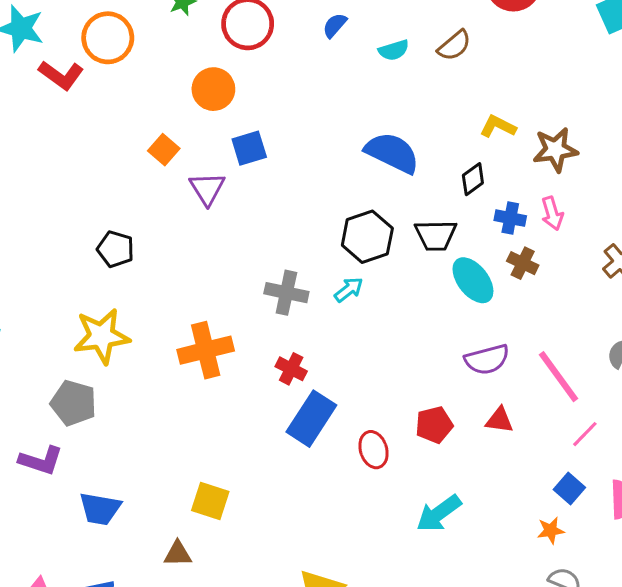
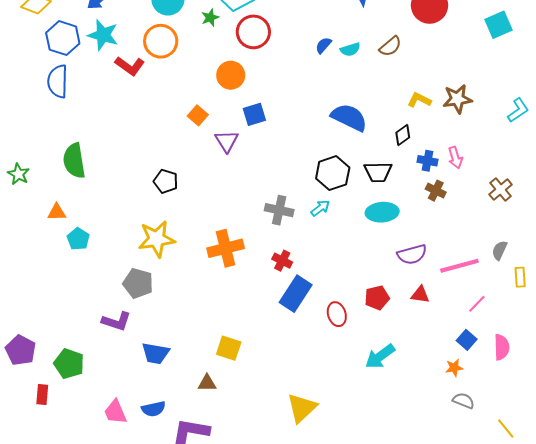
blue semicircle: (335, 25) -> (323, 45), moved
brown star: (555, 150) -> (457, 99), moved
cyan ellipse: (473, 280) -> (382, 212), moved, turned -56
pink line: (558, 377) -> (459, 266), turned -69

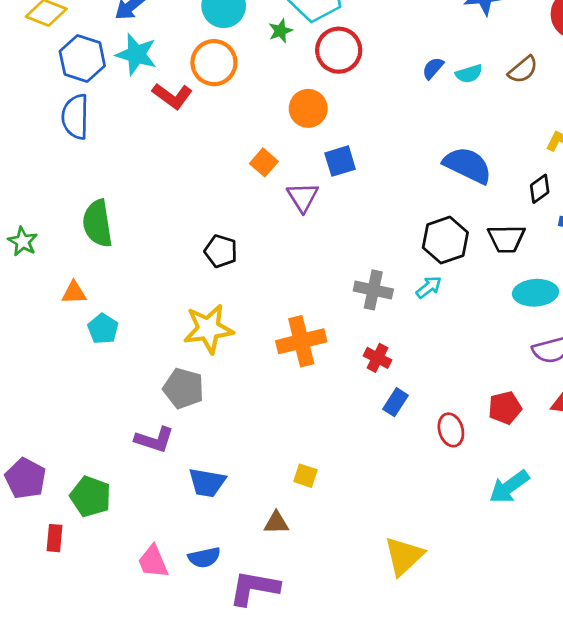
cyan ellipse: (382, 212) -> (535, 293), moved
blue rectangle: (296, 294) -> (395, 402), size x0.6
yellow square: (229, 348) -> (305, 476), size x0.7

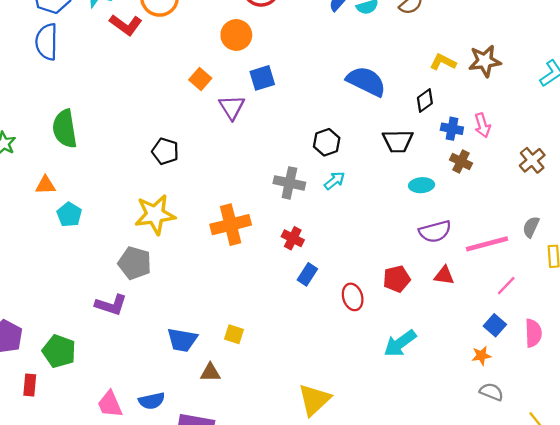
black hexagon: (445, 240) -> (327, 142), moved, size x0.7
cyan ellipse: (535, 293) -> (421, 185), size x0.7
blue trapezoid: (207, 483) -> (182, 340), moved

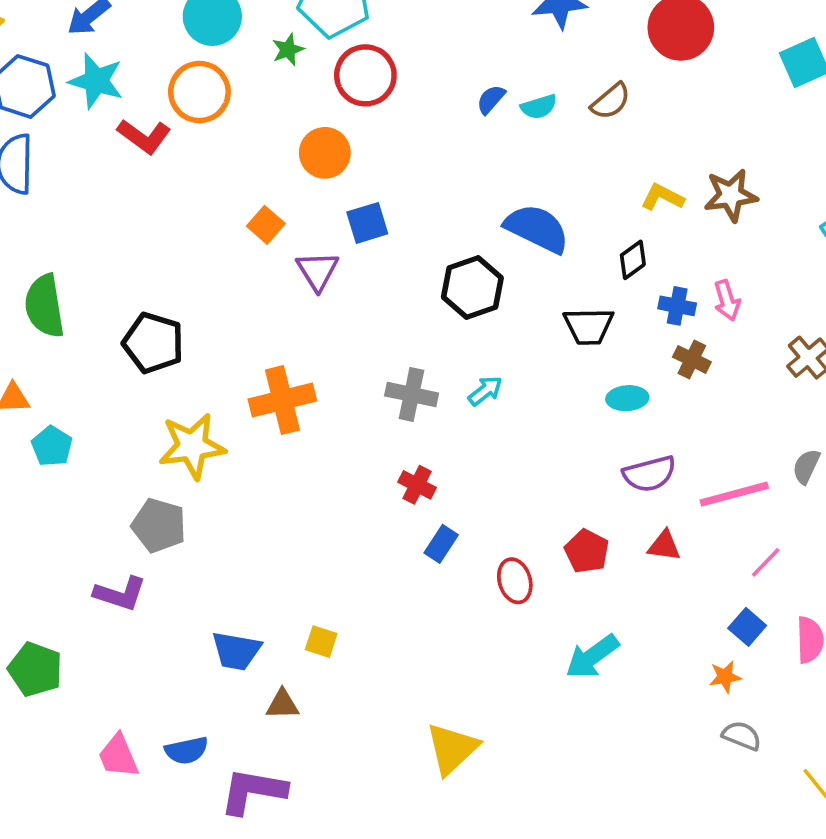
black hexagon: (327, 142) -> (472, 287), moved, size x1.4
black pentagon: (165, 151) -> (153, 343), moved, size x1.4
orange cross: (231, 225) -> (282, 400), moved
red pentagon: (397, 279) -> (587, 551), turned -30

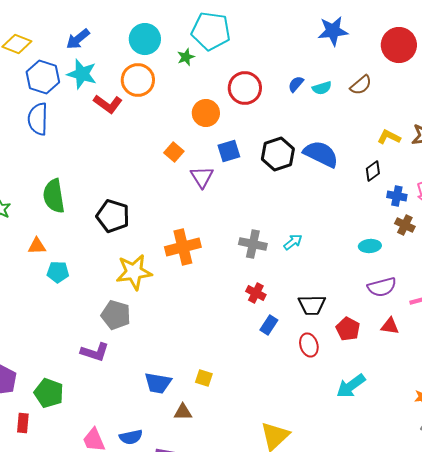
red circle: (365, 75) -> (245, 88), moved
black hexagon: (472, 287) -> (278, 154), moved
black trapezoid: (589, 326) -> (312, 305), moved
cyan pentagon: (52, 446) -> (58, 272), turned -30

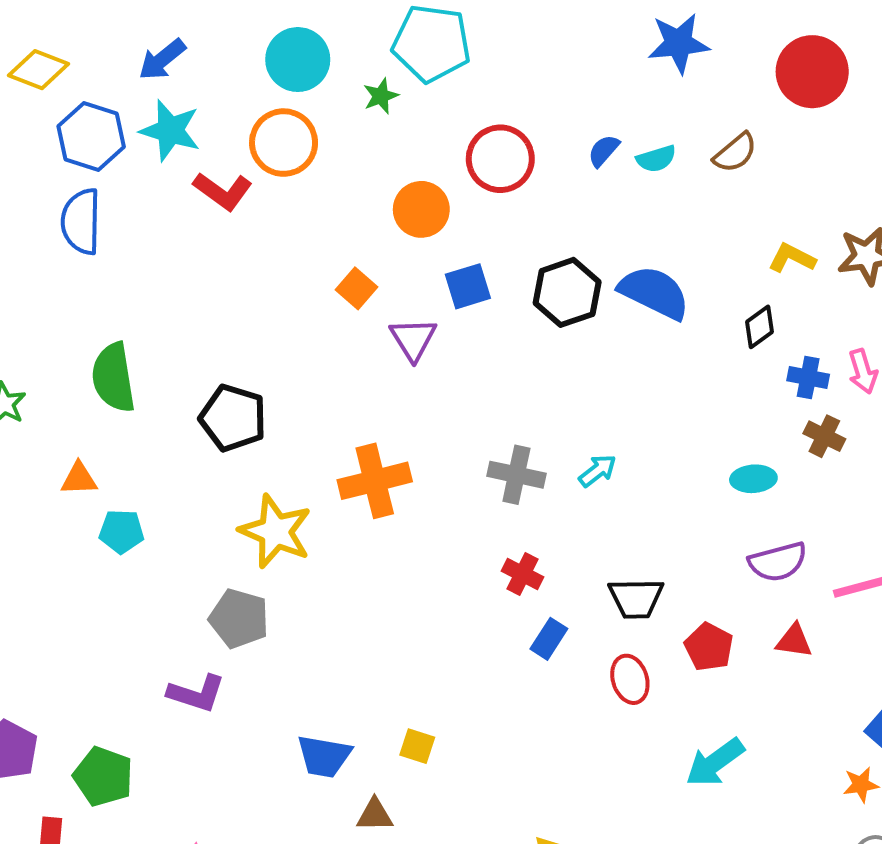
yellow star: (134, 272) -> (275, 531), turned 30

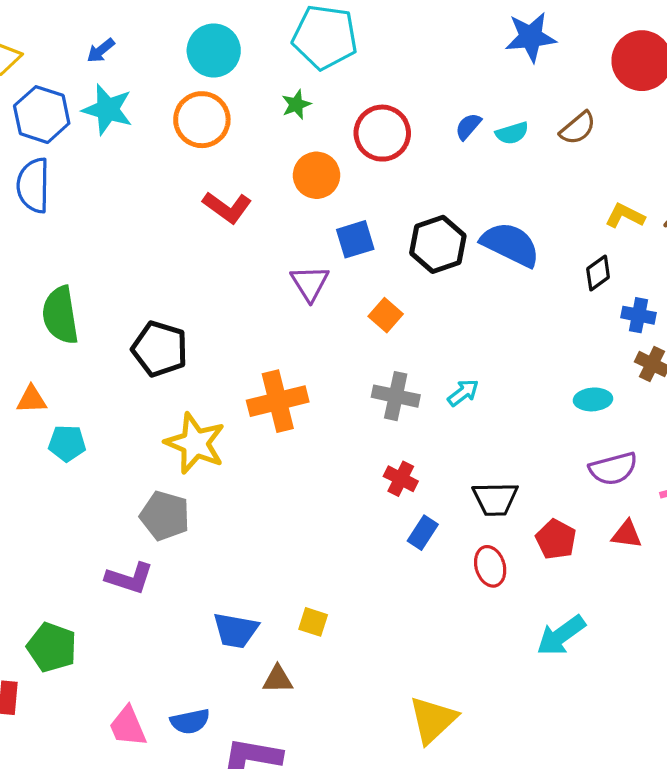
blue arrow: (162, 60) -> (101, 51), size x0.7
green star: (381, 96) -> (296, 104), moved
red L-shape: (223, 191) -> (227, 207), moved
orange square: (356, 288) -> (386, 315), moved

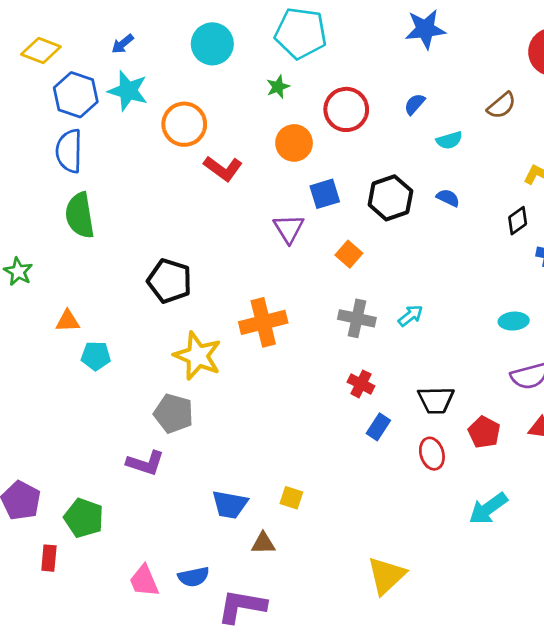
blue star: (531, 37) -> (425, 29), moved
orange circle: (202, 120) -> (184, 124), moved
cyan semicircle: (512, 133) -> (449, 140), moved
blue semicircle: (510, 244) -> (448, 198), size x0.5
green semicircle: (60, 315) -> (80, 215), moved

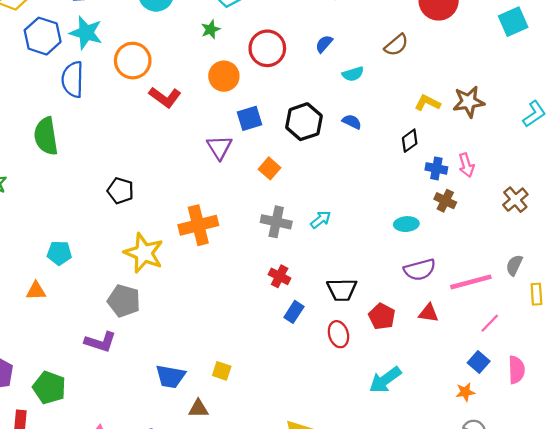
blue semicircle: (69, 151) -> (73, 79), moved
black pentagon: (169, 281) -> (120, 191), size x0.7
orange triangle: (68, 321) -> (36, 291), moved

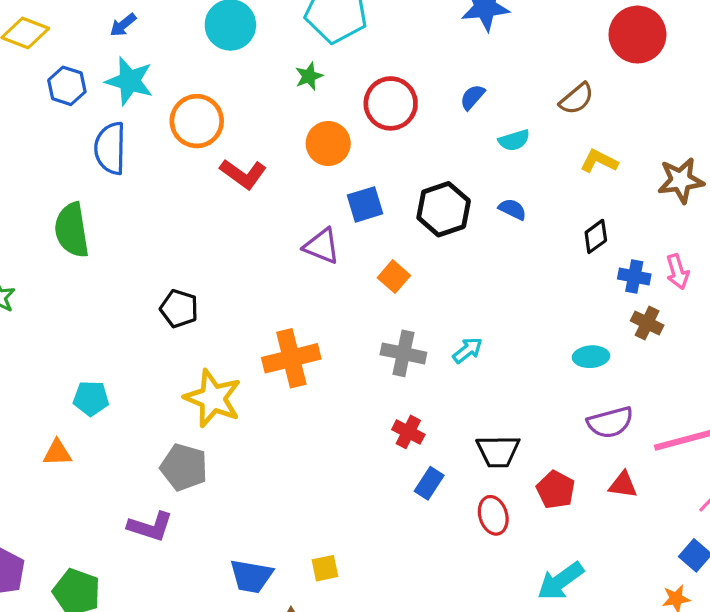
blue hexagon: (43, 36) -> (67, 86), size x0.7
yellow L-shape: (427, 103) -> (599, 161), moved
purple triangle: (219, 147) -> (322, 246), turned -36
yellow square: (222, 371) -> (325, 568), turned -30

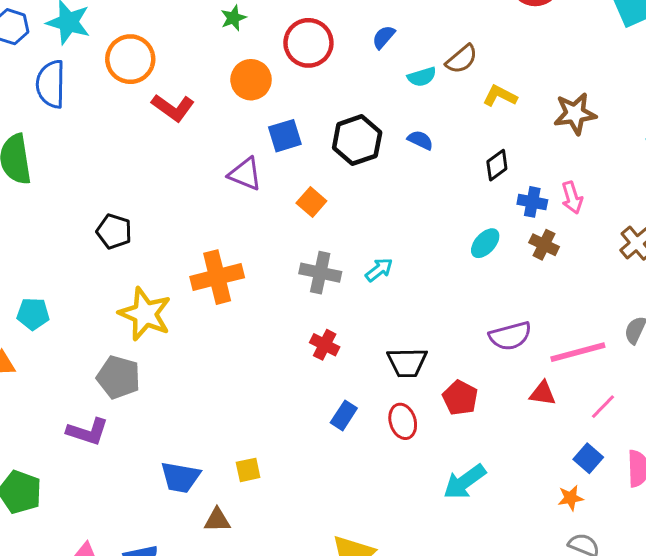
brown semicircle: (577, 99) -> (462, 59), moved
cyan ellipse: (591, 357) -> (485, 243), moved, turned -44
blue rectangle: (429, 483) -> (344, 415), moved
red triangle: (623, 485) -> (543, 393), moved

